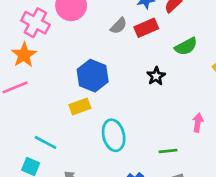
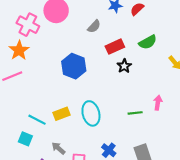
red rectangle: (146, 28) -> (115, 47), moved
yellow rectangle: (80, 106) -> (62, 114), moved
green line: (168, 151) -> (135, 113), moved

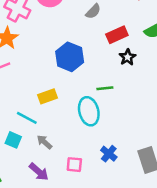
green line: (135, 113) -> (105, 88), moved
yellow rectangle: (62, 114) -> (48, 96), moved
gray arrow: (58, 148) -> (44, 142), moved

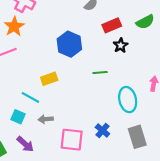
cyan ellipse: (89, 111) -> (128, 100), moved
gray arrow: (44, 142) -> (46, 119), turned -48
pink square: (74, 165) -> (72, 140), size x1.6
purple arrow: (39, 172) -> (25, 144), moved

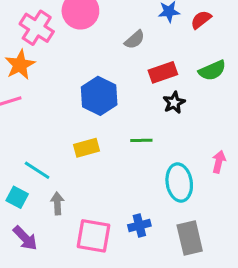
yellow rectangle: (49, 79) -> (86, 148), moved
gray arrow: (46, 119) -> (57, 203), turned 88
blue cross: (102, 131) -> (139, 225), turned 32

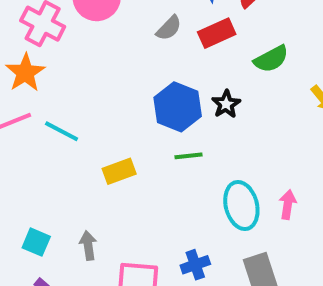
red rectangle: (163, 72) -> (217, 33), moved
blue hexagon: (99, 96) -> (178, 107), moved
pink arrow: (219, 162) -> (288, 205), moved
cyan line: (37, 170) -> (62, 131), moved

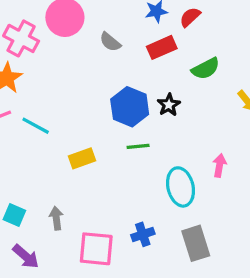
gray semicircle: (169, 28) -> (110, 42), moved, turned 85
pink arrow: (288, 205) -> (219, 165), moved

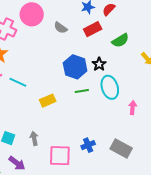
pink arrow: (219, 165) -> (133, 108), moved
cyan ellipse: (180, 187) -> (110, 87), moved
gray rectangle: (196, 243) -> (121, 148), turned -40

